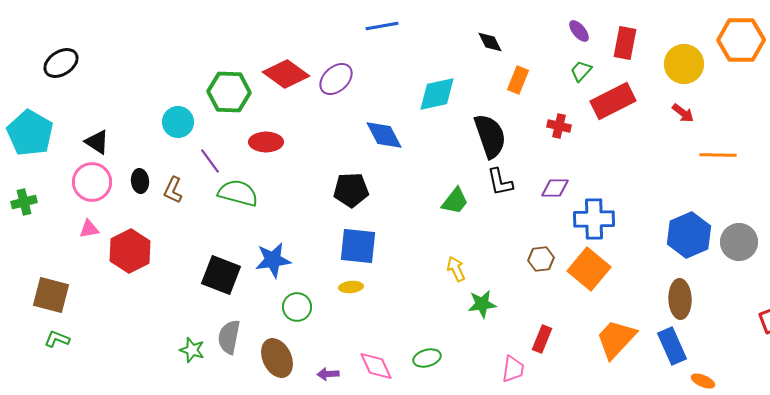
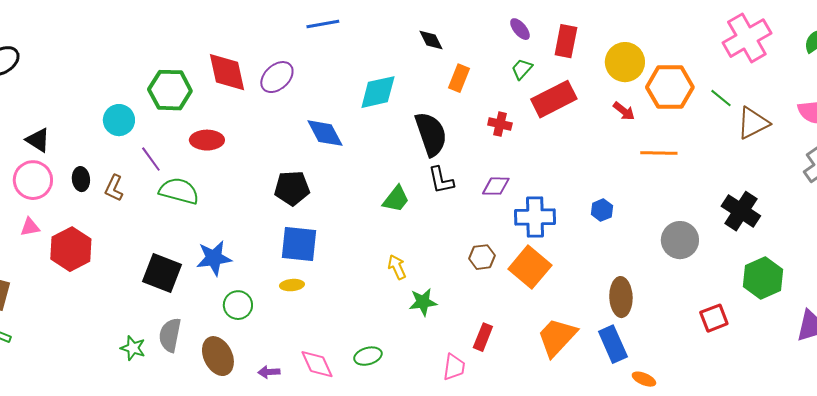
orange hexagon: (741, 40) -> (670, 87), moved
red diamond: (286, 74) -> (227, 72), turned 42
blue hexagon: (689, 235) -> (602, 210), moved, size x0.5

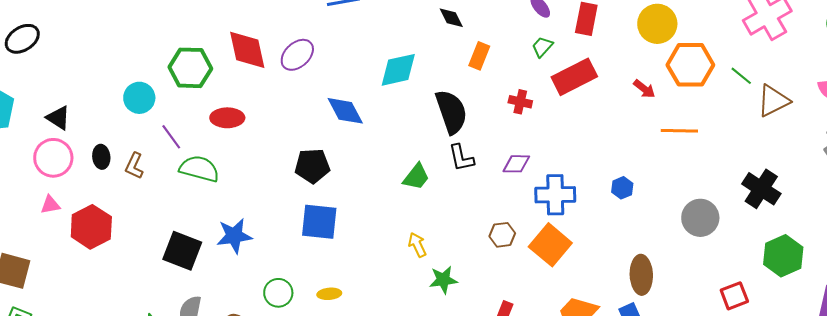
yellow circle: (625, 62) -> (657, 24), moved
yellow ellipse: (292, 285) -> (329, 294), moved
green circle: (238, 305) -> (278, 293), moved

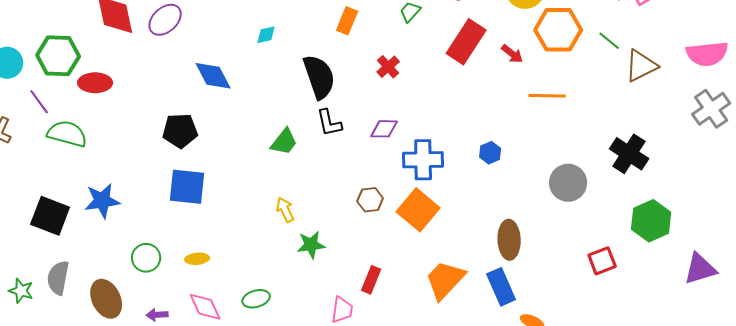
green hexagon: (190, 68) -> (58, 56), moved
cyan diamond: (398, 70) -> (266, 35), size x0.5
red rectangle: (574, 77) -> (466, 42), moved, turned -30
red cross: (520, 102) -> (388, 67), turned 35

